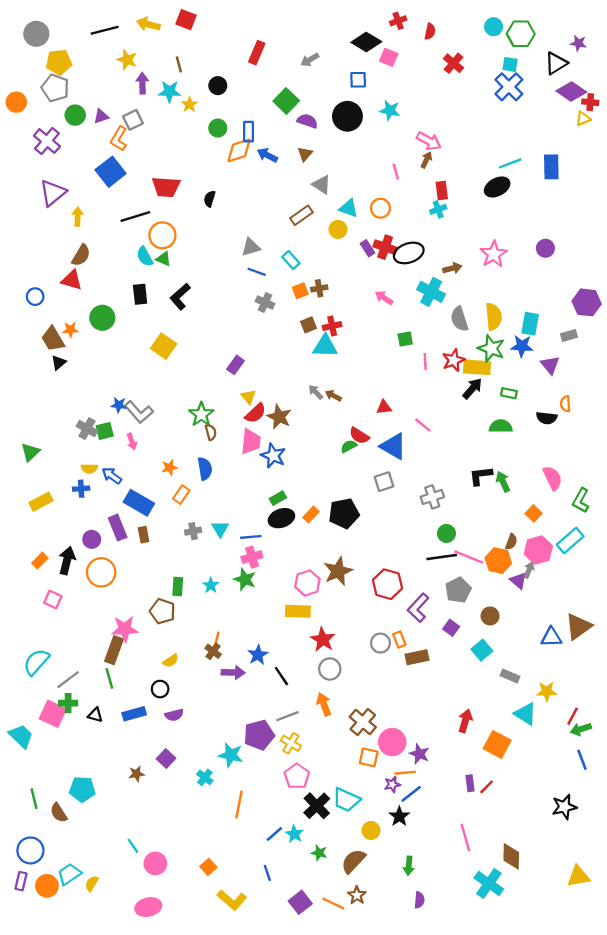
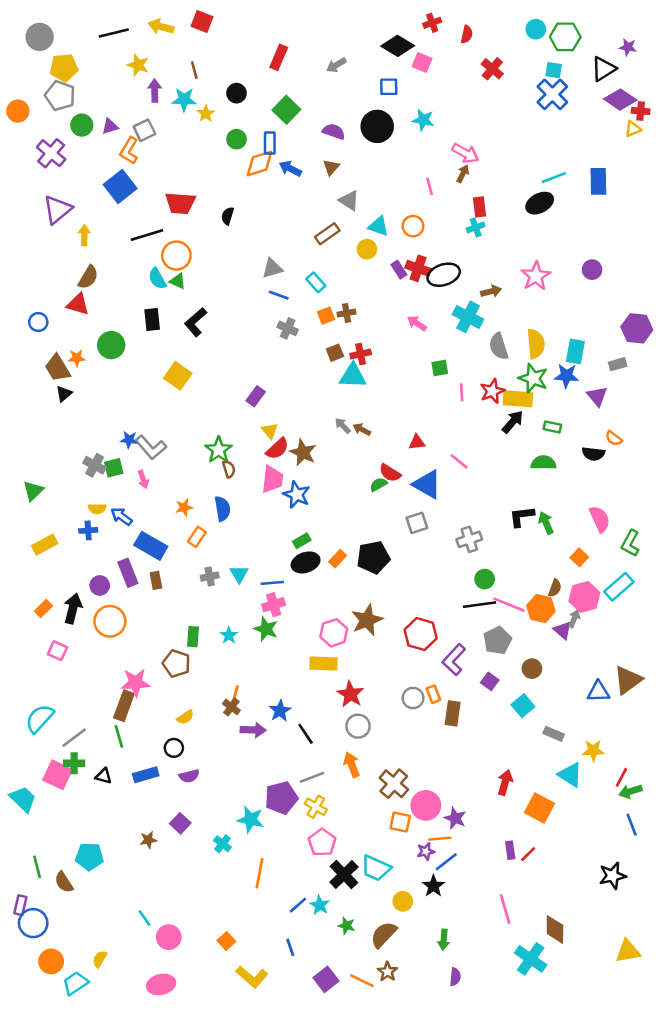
green square: (286, 101) -> (286, 110), moved
orange semicircle: (565, 404) -> (614, 438), turned -49
brown rectangle: (417, 657) -> (453, 713), turned -70
cyan trapezoid: (69, 874) -> (75, 983), moved
purple rectangle: (21, 881) -> (20, 905), moved

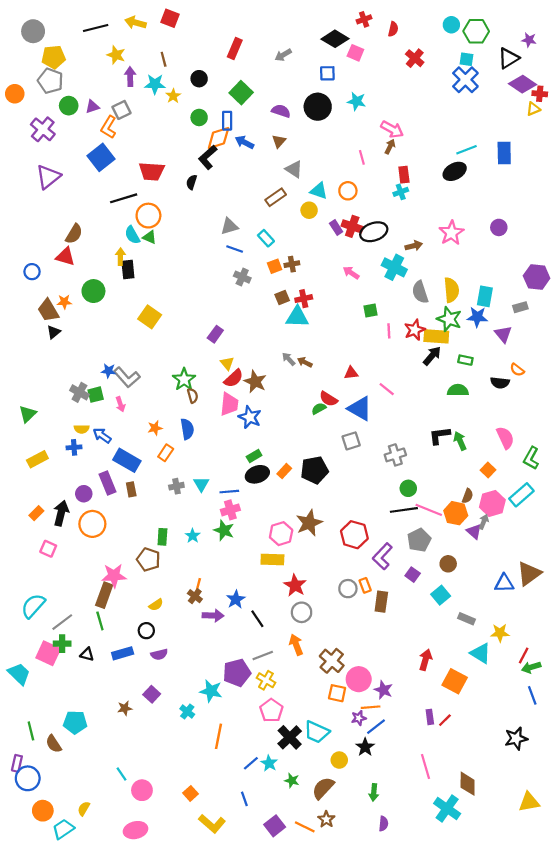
yellow arrow: (84, 235) -> (120, 257), moved
black L-shape: (196, 322) -> (208, 157), moved

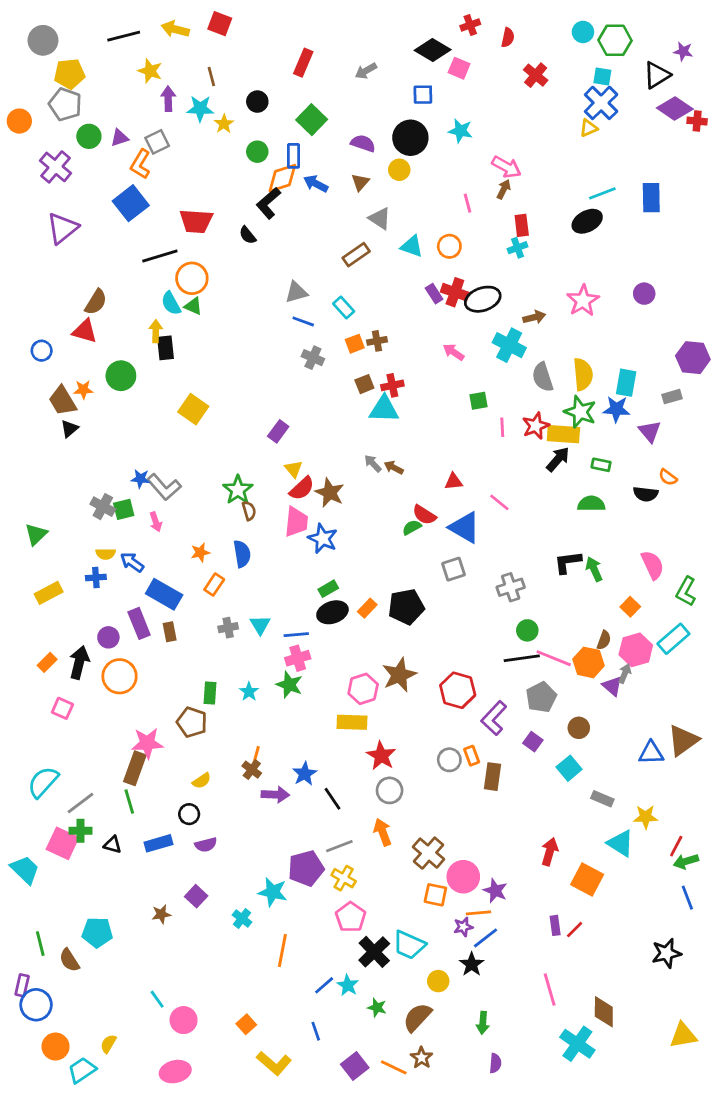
yellow triangle: (533, 109) -> (589, 128), moved
black semicircle: (192, 182) -> (248, 235), turned -56
yellow circle: (309, 210) -> (399, 170), moved

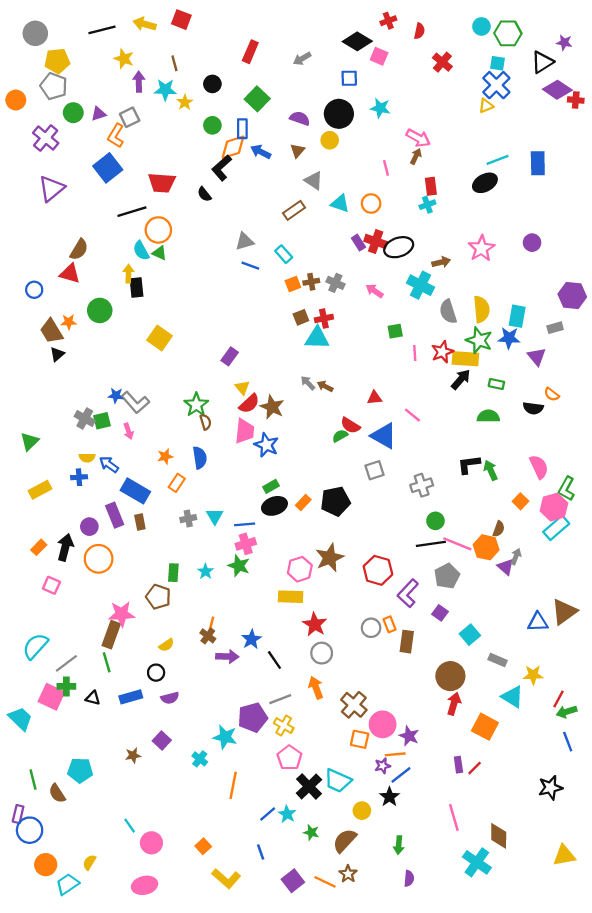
gray cross: (313, 358) -> (335, 283), moved
pink hexagon: (636, 650) -> (554, 507), moved
brown circle: (579, 728) -> (450, 676), moved, size x1.6

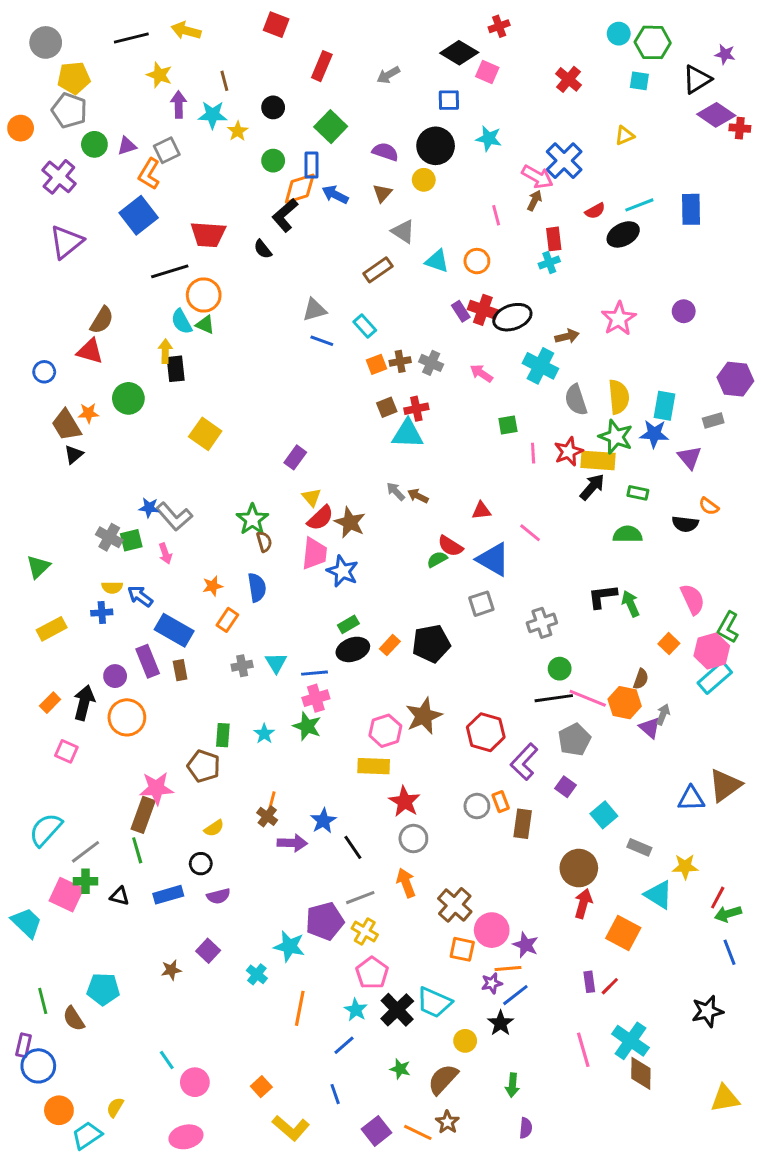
red square: (181, 20) -> (276, 25), moved
red semicircle: (419, 31) -> (595, 211), moved, turned 49
blue cross: (496, 85) -> (564, 161), moved
cyan star: (287, 814) -> (356, 1010), moved
cyan cross: (477, 862) -> (631, 1041), moved

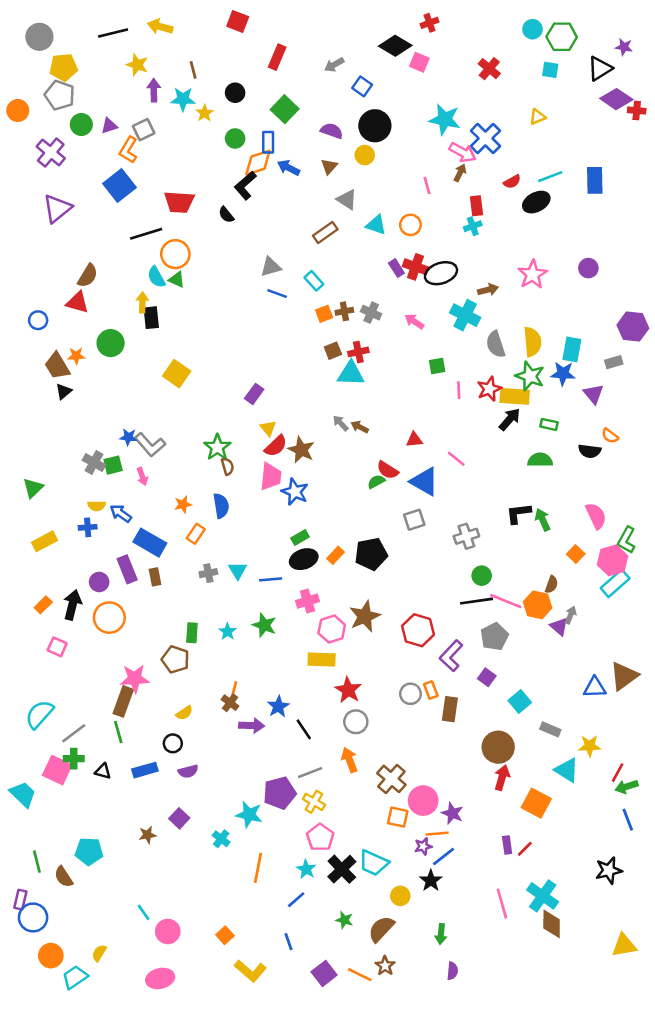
blue square: (449, 100) -> (362, 86), moved, turned 36
cyan star: (489, 138) -> (445, 119), moved, size x1.4
pink cross: (316, 698) -> (308, 601), moved

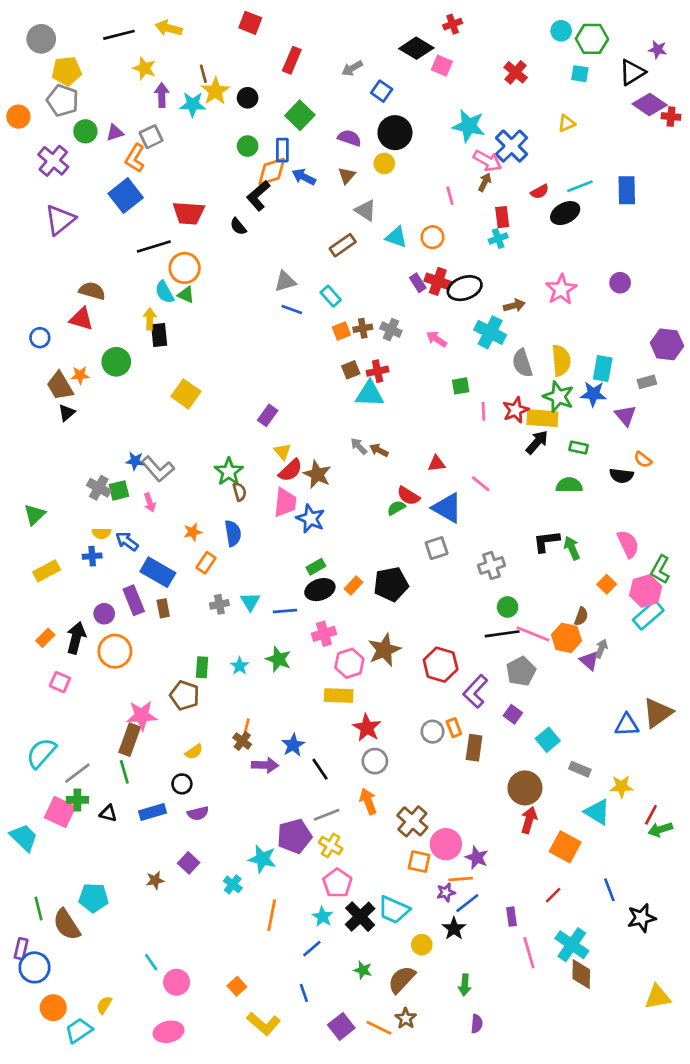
yellow star: (205, 113) -> (215, 91), moved, size x1.5
brown semicircle: (88, 276) -> (92, 291), turned -105
blue line: (628, 820) -> (609, 890), moved
purple rectangle: (507, 845) -> (512, 917), moved
brown semicircle: (64, 877) -> (67, 925), size x1.4

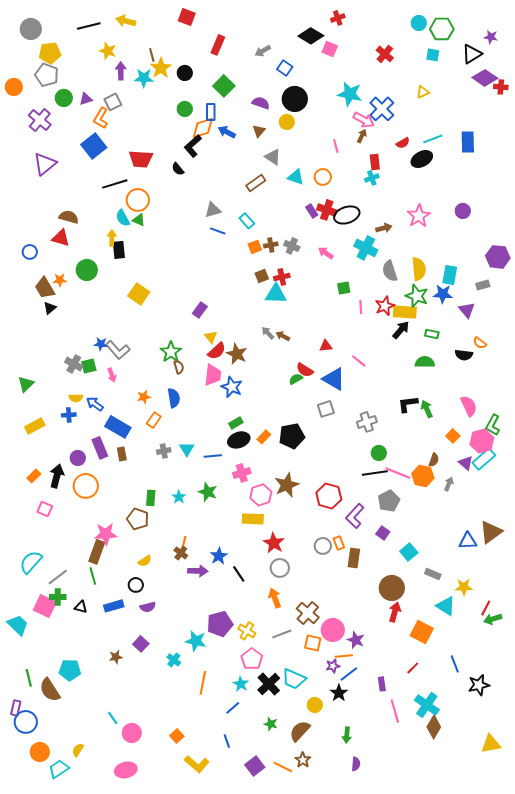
purple triangle: (589, 661) -> (466, 463), moved
gray line: (327, 815) -> (282, 634), moved
brown diamond: (581, 974) -> (434, 727), turned 30

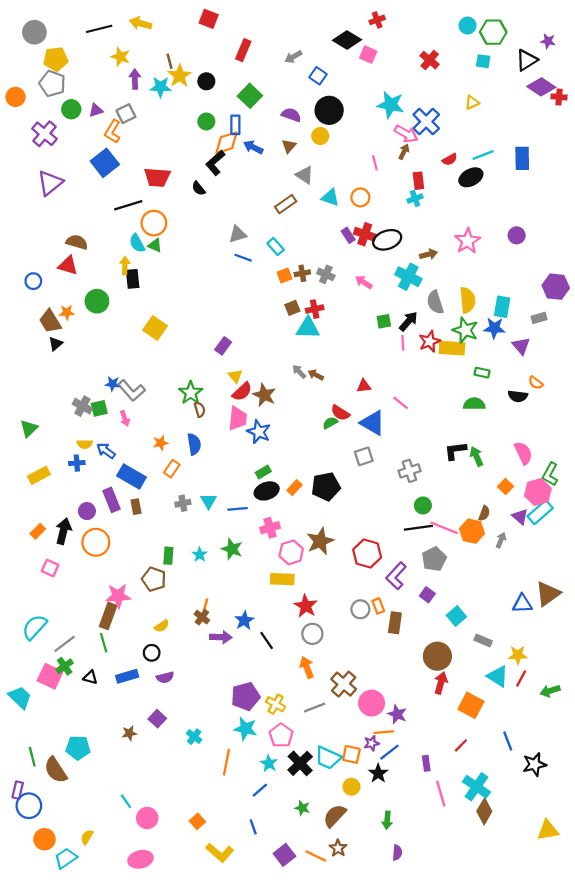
black arrow: (401, 330) -> (408, 321), moved
green cross: (58, 597) -> (65, 666), turned -35
red line: (486, 608) -> (521, 678), moved
cyan star: (196, 641) -> (245, 729), moved
orange square: (313, 643) -> (351, 754), moved

